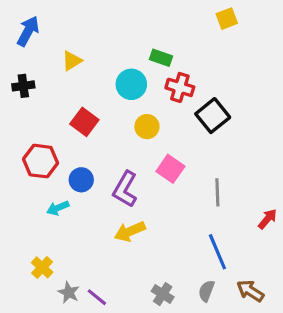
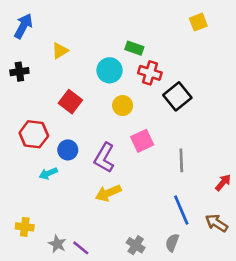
yellow square: (227, 19) -> (198, 22), moved
pink square: (170, 169) -> (142, 141), turned 30
yellow cross: (42, 267) -> (25, 227), moved, turned -36
brown arrow: (250, 291) -> (217, 223), moved

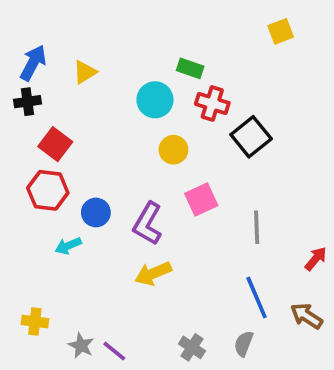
blue arrow: (23, 26) -> (33, 63), moved
red square: (70, 102) -> (55, 144), moved

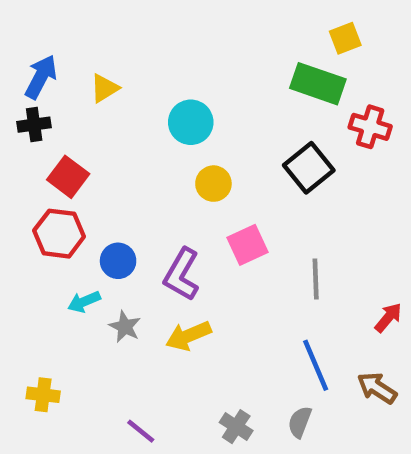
green rectangle: (190, 68) -> (318, 84), moved, size x1.6
red cross: (212, 103) -> (370, 127), moved
gray star: (81, 346) -> (125, 327), moved

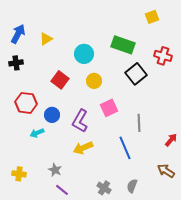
green rectangle: (318, 84) -> (123, 45), moved
black cross: (34, 125) -> (16, 63), moved
red square: (68, 177) -> (60, 80), moved
gray star: (125, 327) -> (55, 170), moved
blue line: (316, 365) -> (125, 148), moved

